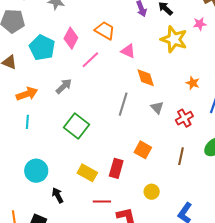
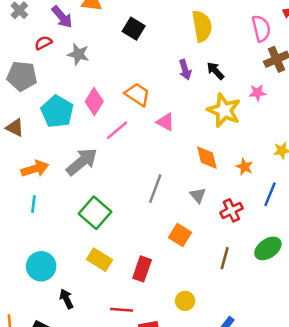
orange diamond: (146, 78) -> (207, 158), moved
gray arrow: (64, 86) -> (82, 162), size x1.5
orange square: (143, 150) -> (180, 235), moved
yellow rectangle: (87, 173) -> (99, 260), moved

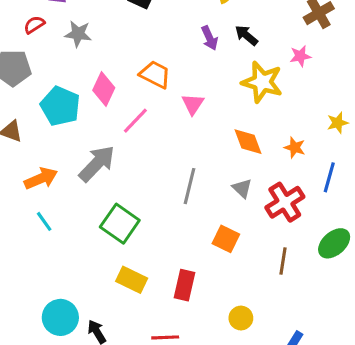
pink triangle: (165, 122) -> (193, 104), turned 42
cyan line: (33, 204) -> (44, 221), turned -36
red cross: (231, 210) -> (285, 202), size x1.4
cyan circle: (41, 266) -> (60, 317), moved

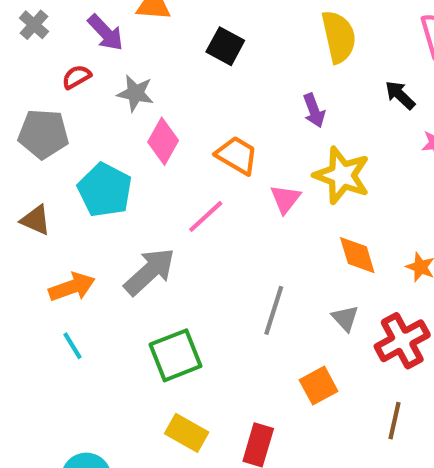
black arrow: (246, 35) -> (400, 95), moved
yellow star: (262, 82) -> (342, 175), moved
pink diamond: (104, 89) -> (163, 141), moved
green square: (120, 224) -> (175, 355), turned 30
orange square: (226, 239) -> (319, 386), turned 32

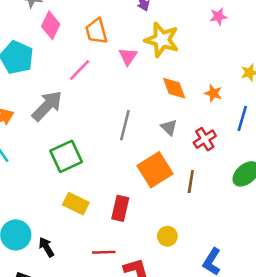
orange trapezoid: (237, 155) -> (96, 31), turned -132
red cross: (402, 341) -> (205, 139), size x0.7
orange square: (319, 386) -> (155, 170), size x1.5
brown line: (394, 421) -> (191, 182), moved

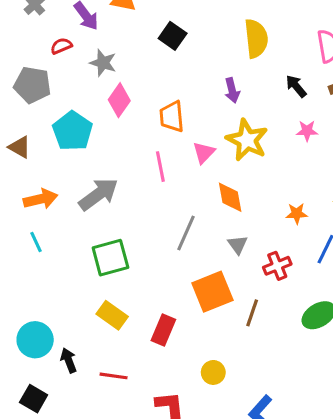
pink star: (218, 16) -> (307, 131), moved
pink line: (80, 70) -> (160, 167), moved, turned -65
orange diamond: (174, 88) -> (230, 197), moved
orange star: (213, 93) -> (297, 214), turned -30
red line: (104, 252) -> (114, 376), moved

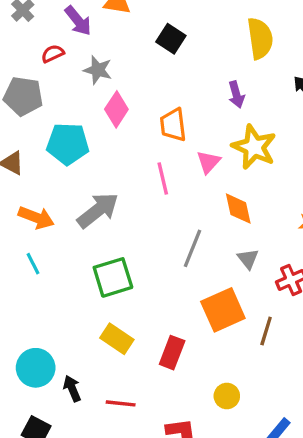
cyan pentagon: (73, 131) -> (68, 144), turned -30
orange arrow: (41, 199) -> (36, 218), turned 36

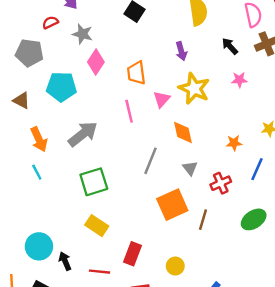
orange arrow: (36, 218) -> (39, 139), turned 45
red rectangle: (172, 353) -> (133, 254), moved

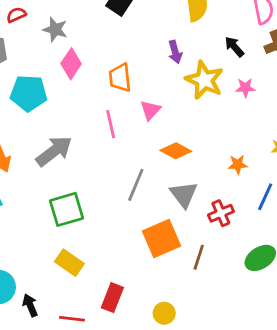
yellow star: (194, 88) -> (204, 80), moved
orange diamond: (183, 132) -> (176, 151), turned -50
gray triangle: (190, 168) -> (184, 194), size x1.5

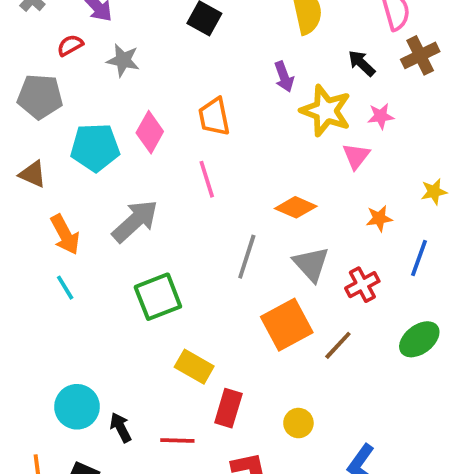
pink diamond: (71, 64) -> (150, 132), moved
pink triangle: (150, 110) -> (356, 156), moved
brown line: (199, 257) -> (338, 345), turned 30
yellow rectangle: (69, 263) -> (194, 367), moved

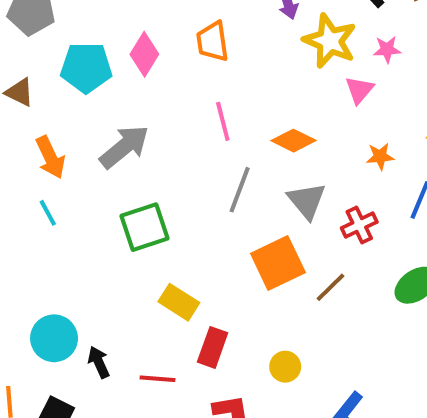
pink line: (207, 179) -> (223, 121), moved

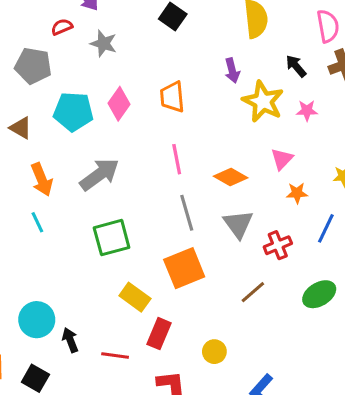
pink triangle: (359, 90) -> (282, 159), moved
gray line: (240, 190) -> (187, 213), turned -40
orange square: (278, 263) -> (184, 268), moved

